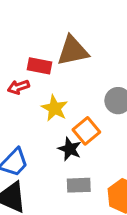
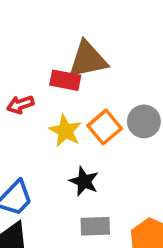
red rectangle: (39, 66) -> (65, 80), moved
orange square: (86, 131) -> (105, 127), moved

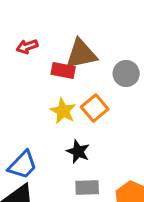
red arrow: (20, 105) -> (27, 47), moved
gray circle: (144, 121) -> (126, 74), moved

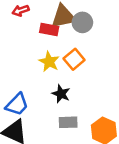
gray circle: (126, 74) -> (82, 22), moved

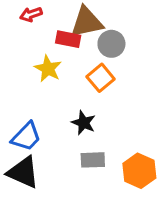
gray circle: (82, 22) -> (111, 44), moved
yellow star: (49, 62) -> (48, 69), moved

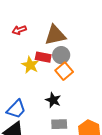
red rectangle: (68, 39) -> (43, 57), moved
gray circle: (111, 44) -> (61, 55), moved

